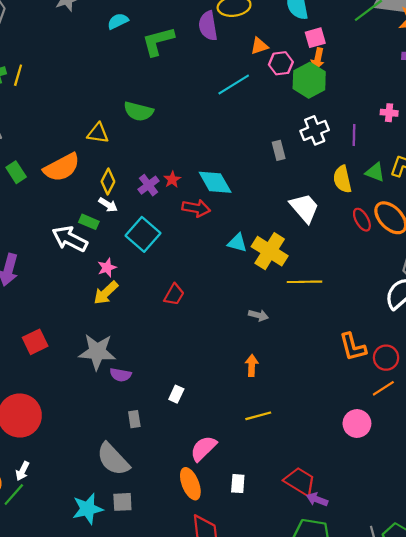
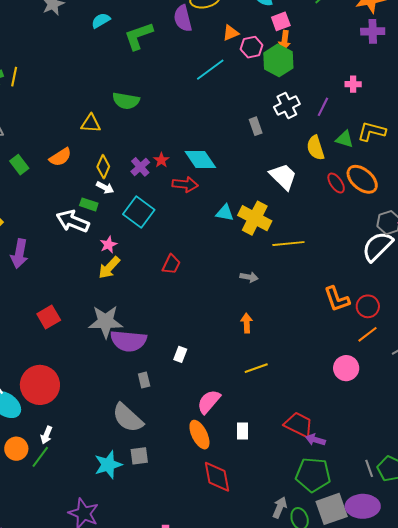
purple line: (354, 135) -> (323, 107), turned 30
orange semicircle: (62, 167) -> (60, 157), size x0.7
purple semicircle: (121, 375) -> (128, 341), size x1.8

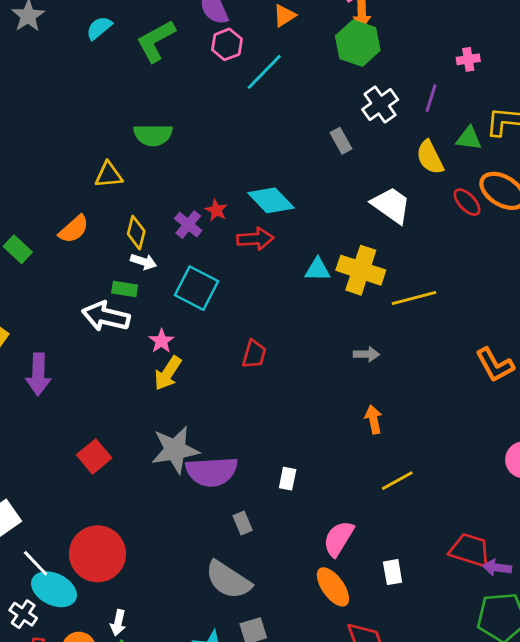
pink hexagon: (252, 47) -> (227, 44), moved

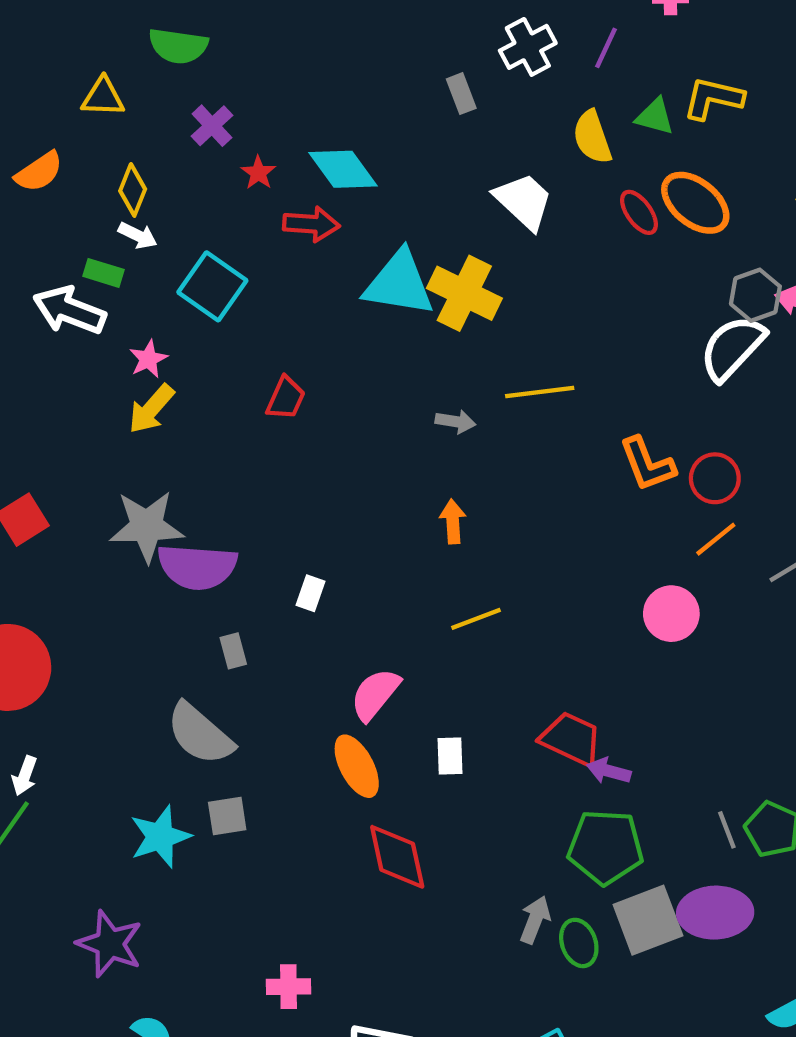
purple cross: (188, 225) -> (212, 126), moved
cyan triangle: (318, 270) -> (399, 283), size x1.8
yellow line: (414, 298) -> (540, 392), moved

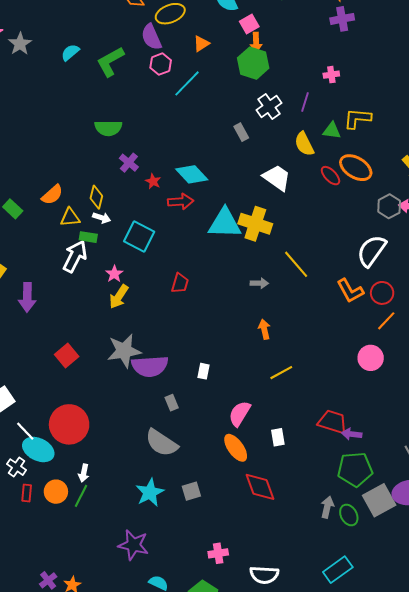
yellow triangle: (103, 97) -> (70, 217), moved
white arrow: (69, 310) -> (75, 256), turned 104
white semicircle: (732, 348) -> (372, 251), moved
yellow line: (540, 392) -> (296, 264), turned 64
gray square: (227, 816) -> (191, 491), moved

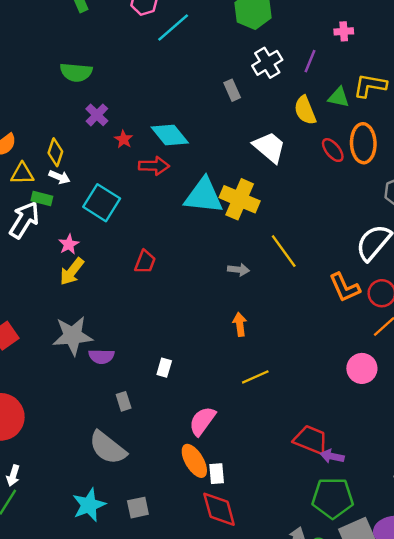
orange ellipse: (356, 168) -> (363, 143), turned 52
purple semicircle: (150, 366) -> (101, 356), size x0.6
white rectangle: (278, 437) -> (217, 474), moved

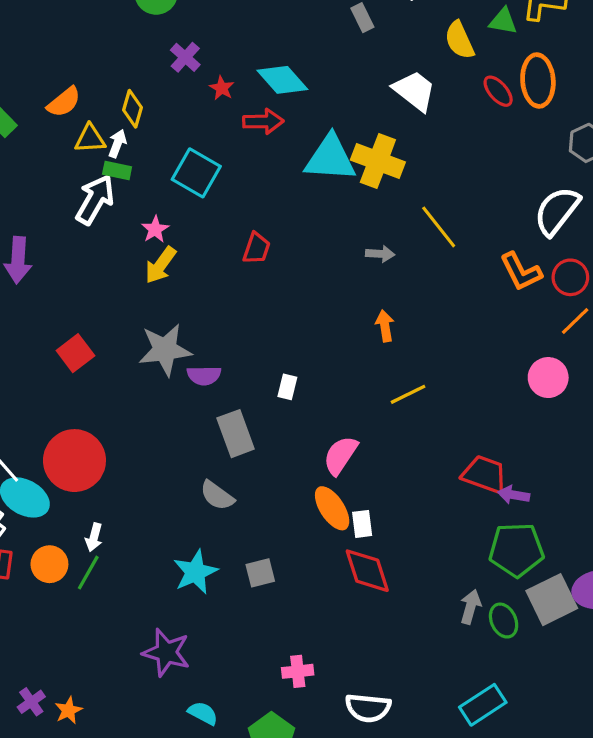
white arrow: (59, 177) -> (117, 144), moved, turned -90
gray rectangle: (124, 401) -> (236, 434), size x1.8
gray semicircle: (108, 448) -> (217, 496), size x0.7

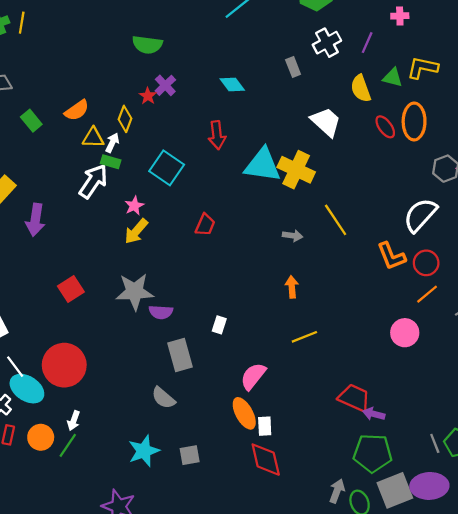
cyan diamond: (282, 80) -> (232, 84), moved, size x0.7
red star: (222, 88) -> (148, 96), moved
red arrow: (263, 121) -> (217, 135), turned 80

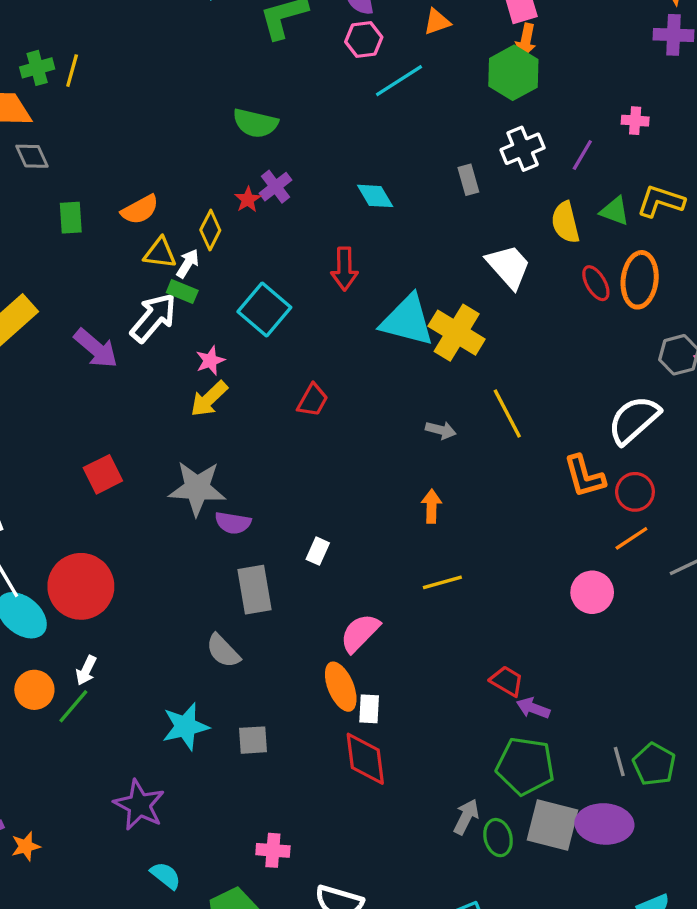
green rectangle: (31, 121) -> (71, 218), turned 30
purple arrow: (35, 220) -> (96, 348), moved, turned -64
red trapezoid: (354, 398) -> (507, 681), size x0.7
gray square: (395, 490) -> (552, 825), turned 30

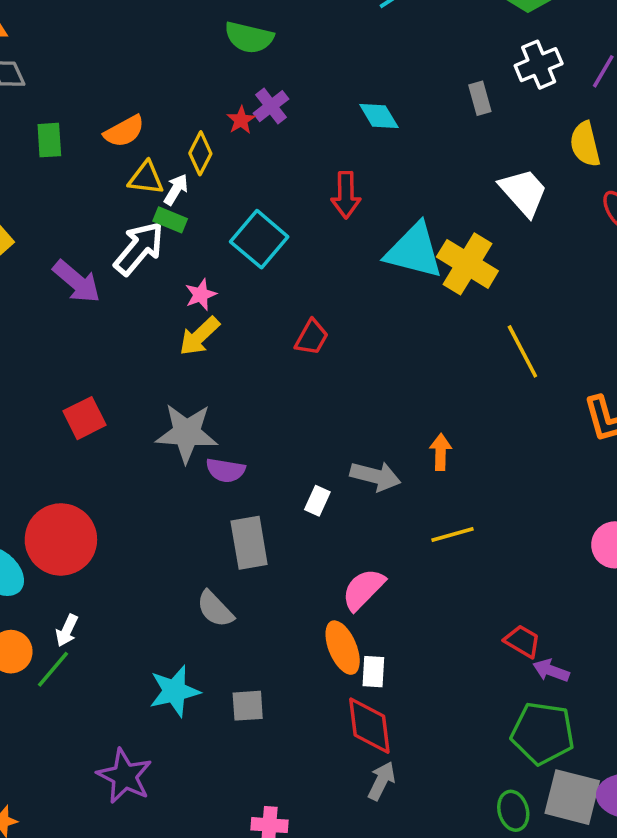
gray arrow: (441, 430) -> (375, 476), moved, size x1.5
gray arrow: (466, 817) -> (381, 781), moved

